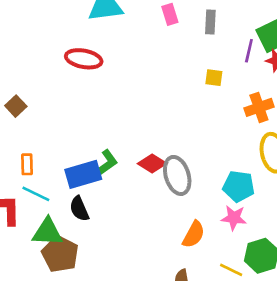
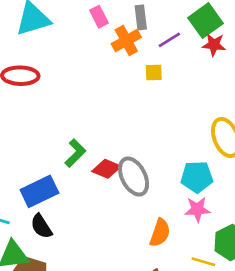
purple line: (249, 51) -> (169, 40), moved, turned 55
orange cross: (259, 107) -> (126, 41), moved
green L-shape: (106, 163) -> (75, 153), moved

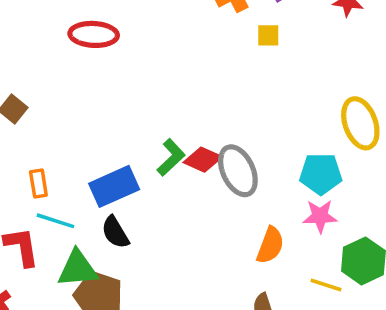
green L-shape: (75, 153) -> (171, 157), moved

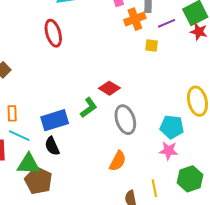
red ellipse: (94, 34) -> (53, 33), turned 64
red diamond: (203, 160) -> (109, 88), moved
orange semicircle: (270, 245) -> (118, 161), moved
yellow line: (326, 285) -> (154, 188), moved, turned 54

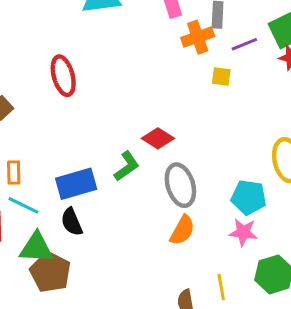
red ellipse: (53, 33) -> (63, 76), moved
orange semicircle: (118, 161) -> (182, 230), moved

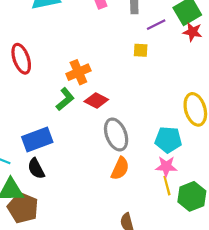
orange cross: (198, 37) -> (78, 72), moved
green L-shape: (127, 166) -> (65, 99), moved
yellow line: (221, 287) -> (167, 186), moved

